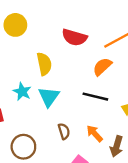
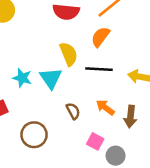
yellow semicircle: (44, 64) -> (69, 54), moved

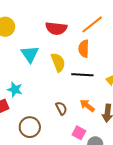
orange semicircle: (100, 37) -> (84, 49), turned -36
cyan star: (22, 78) -> (15, 89), moved
cyan triangle: (51, 78) -> (30, 54), moved

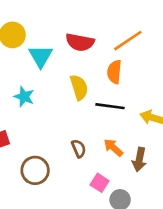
cyan triangle: (30, 54) -> (41, 56), moved
cyan star: (15, 89) -> (24, 97), moved

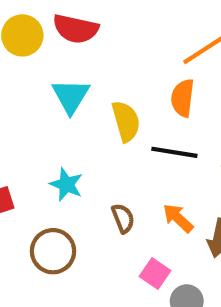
red semicircle: (80, 42) -> (76, 29), moved
cyan triangle: (41, 56) -> (71, 96), moved
cyan star: (24, 97) -> (66, 185), moved

